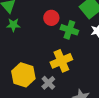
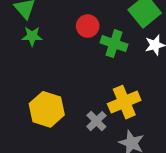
yellow cross: (61, 61) -> (124, 102), moved
gray cross: (48, 83) -> (96, 121), moved

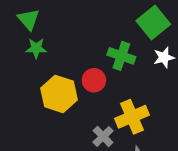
red circle: (88, 26) -> (94, 80), moved
yellow hexagon: (47, 109) -> (59, 94), moved

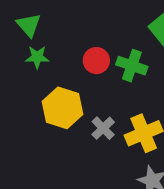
red circle: (94, 80) -> (96, 61), moved
gray cross: (103, 136) -> (103, 128), moved

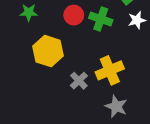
gray cross: (103, 128) -> (79, 81), moved

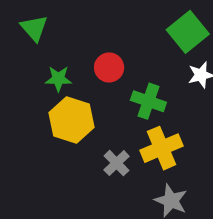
green star: (29, 12) -> (58, 79), moved
green cross: (101, 19) -> (148, 101), moved

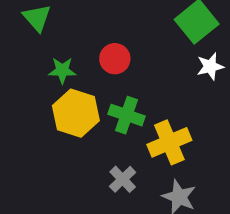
green cross: (148, 101) -> (127, 115), moved
gray cross: (117, 163) -> (123, 179), moved

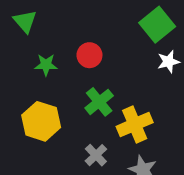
yellow hexagon: (76, 113) -> (41, 121), moved
green cross: (127, 115) -> (99, 102), turned 32

